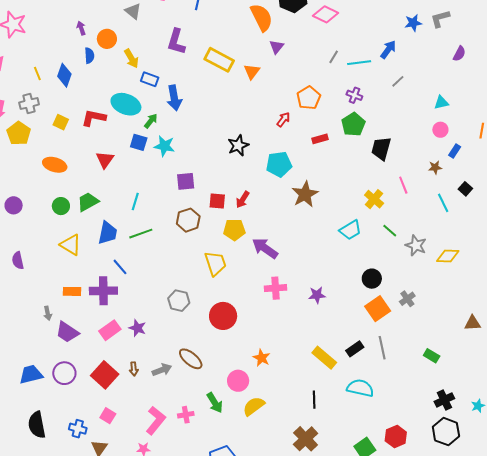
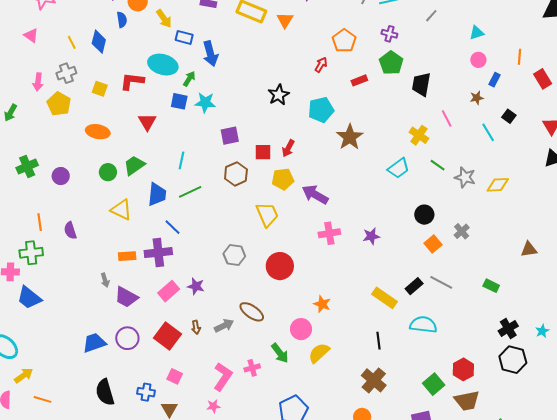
orange square: (378, 309) -> (433, 244), size x0.7
gray line: (382, 348) -> (441, 282), turned -45

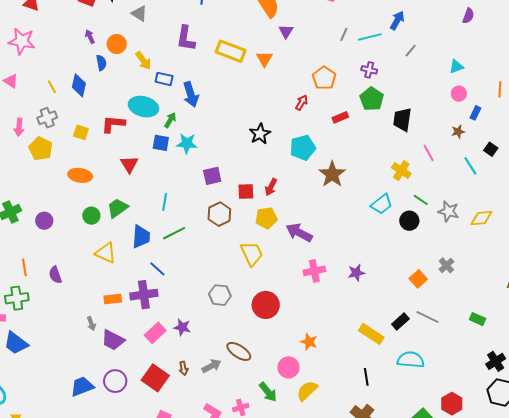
black circle: (424, 215) -> (409, 221), moved

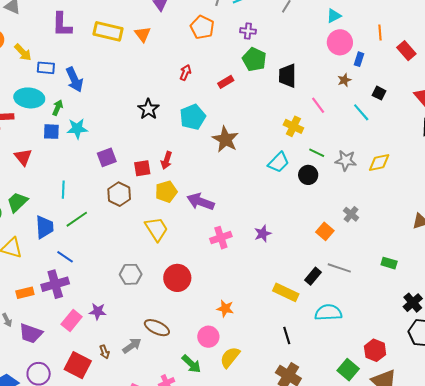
orange pentagon: (324, 78) -> (202, 27), moved
pink circle: (459, 94) -> (340, 42), size x1.6

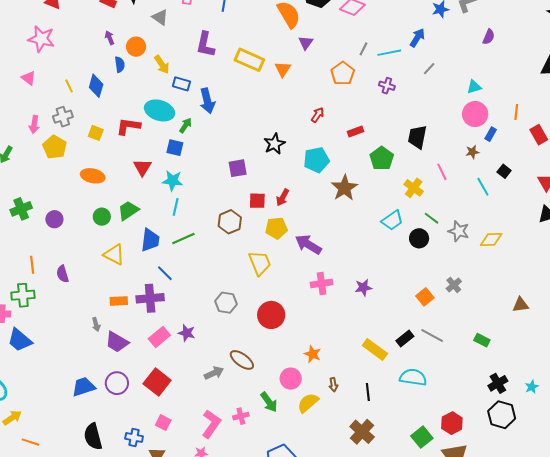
green pentagon: (254, 59) -> (382, 158), moved
cyan star: (77, 129) -> (173, 181), moved
purple square: (107, 157) -> (238, 168), moved
brown arrow: (104, 352) -> (333, 385), moved

